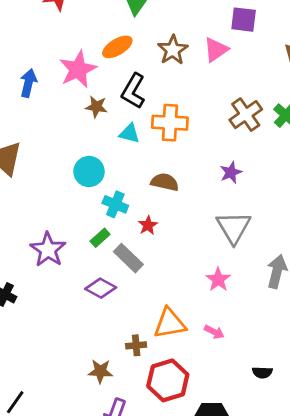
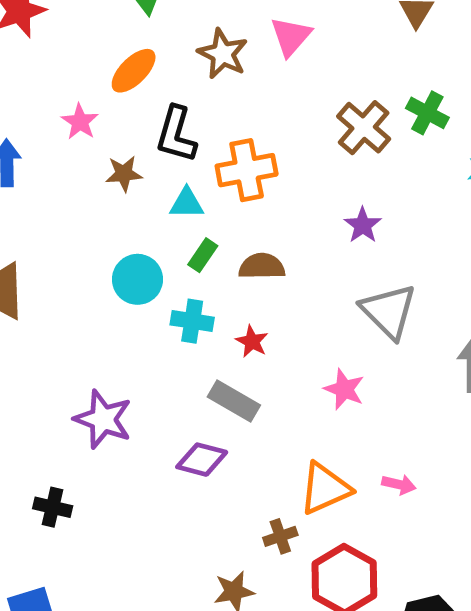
pink star: (78, 69) -> (80, 122), size x0.6
green rectangle: (100, 238) -> (203, 255), moved
pink star: (218, 279) -> (344, 389), moved

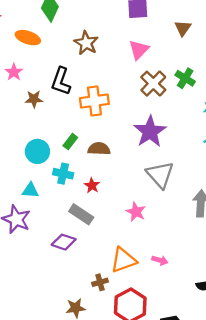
pink triangle: (291, 36) -> (139, 50), moved
orange ellipse: (134, 71) -> (28, 38), moved, turned 60
cyan triangle: (187, 203) -> (30, 190), moved
purple star: (363, 225) -> (150, 132), size x1.8

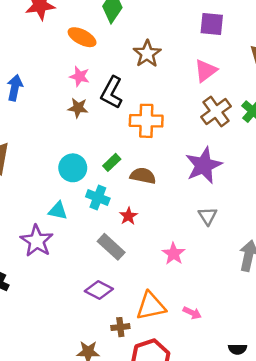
pink star: (14, 72) -> (80, 76), moved, turned -30
gray triangle: (160, 175) -> (208, 216), size x0.6
purple diamond: (64, 242) -> (99, 290), moved

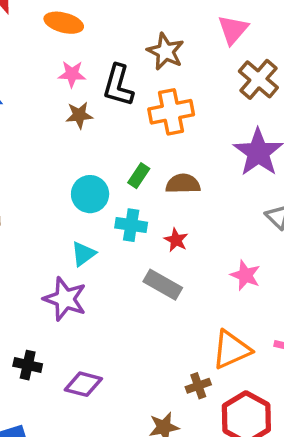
brown star: (147, 54) -> (165, 51), moved
cyan triangle: (58, 211) -> (83, 254), turned -36
purple diamond: (99, 290) -> (83, 384), moved

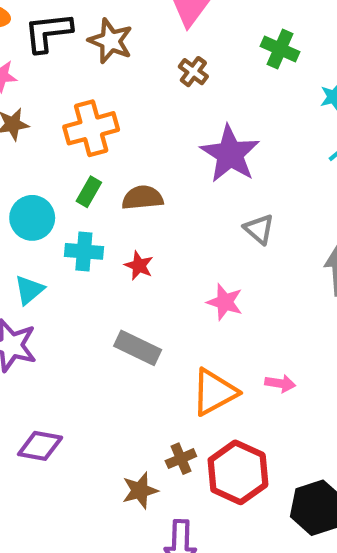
brown cross: (258, 79) -> (193, 72), moved, size x0.6
black L-shape: (118, 85) -> (48, 32), moved, turned 72
orange cross: (171, 112) -> (91, 128), moved
gray rectangle: (163, 285) -> (138, 348), moved
brown cross: (198, 386) -> (181, 459), moved

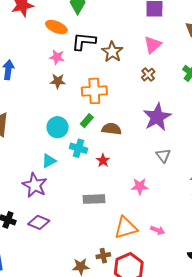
pink star: (225, 302) -> (140, 186), turned -30
gray rectangle: (138, 348) -> (94, 199), turned -40
purple diamond: (40, 446) -> (39, 222), moved

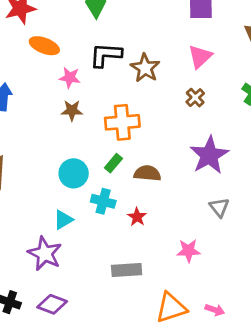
orange ellipse: (56, 27) -> (44, 46), moved

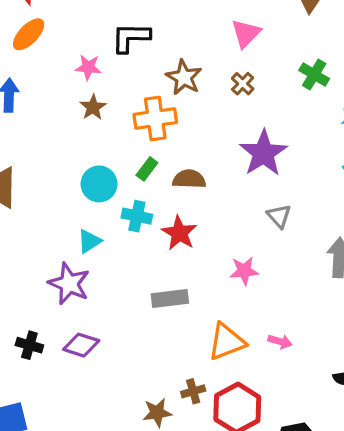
orange ellipse: (44, 46) -> (29, 34), moved, turned -64
brown star: (145, 68) -> (184, 77), moved
brown star: (72, 110) -> (93, 107), turned -30
red star: (137, 217) -> (179, 233), size x1.5

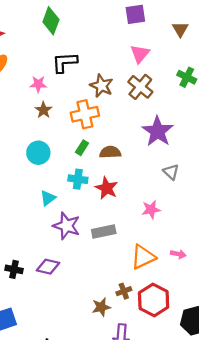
brown cross: (243, 84) -> (140, 87), size x1.6
cyan circle: (99, 184) -> (38, 153), moved
purple star: (69, 284) -> (67, 226), moved

